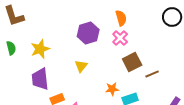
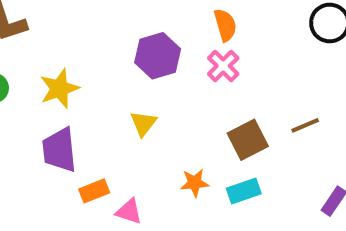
brown square: (132, 62) -> (248, 140), moved
brown line: (152, 74) -> (305, 125), moved
orange star: (112, 89) -> (195, 183), moved

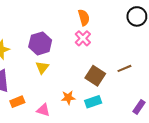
purple hexagon: (158, 56) -> (40, 43), moved
brown square: (248, 140) -> (95, 76), turned -30
pink triangle: (129, 211) -> (43, 110), moved

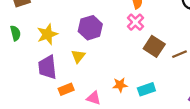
yellow triangle: (42, 67) -> (78, 56), moved
brown square: (95, 76) -> (154, 46), moved

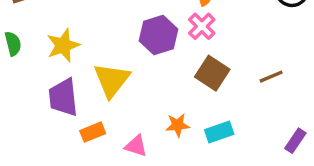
purple hexagon: (90, 28) -> (159, 35), moved
brown square: (154, 46) -> (212, 73), moved
yellow triangle: (78, 56) -> (112, 80), size x1.6

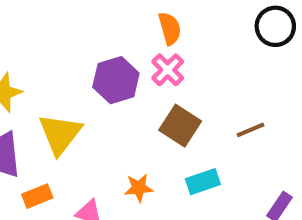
cyan rectangle: (219, 132) -> (203, 182), moved

